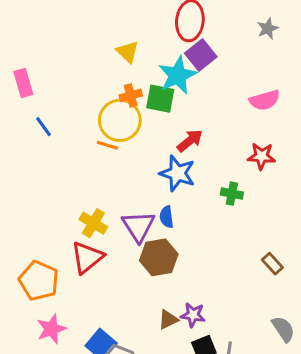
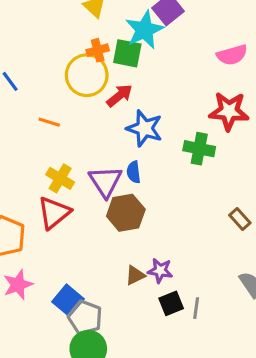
red arrow: (190, 141) -> (120, 96), moved
orange line: (107, 145) -> (49, 122), moved
red star: (261, 156) -> (229, 111), size x1.4
green cross: (232, 194) -> (199, 149), size x1.4

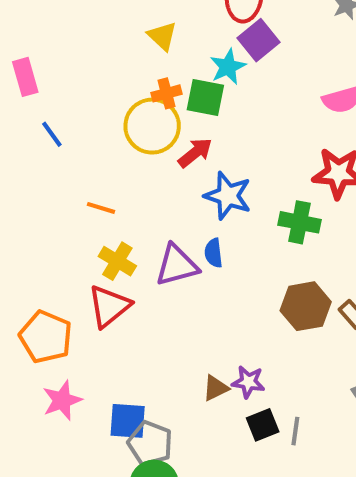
cyan star: (145, 30) -> (228, 67), size x0.7
orange line: (49, 122) -> (101, 208), moved
purple triangle: (105, 181) -> (177, 265), turned 48
brown hexagon: (126, 213) -> (306, 306), moved
blue square: (68, 300) -> (128, 421), turned -36

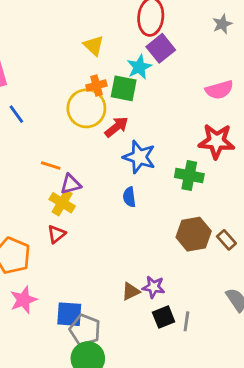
purple triangle: (177, 265) -> (71, 184), moved, size x0.7
red triangle: (109, 306) -> (56, 234), size x0.6

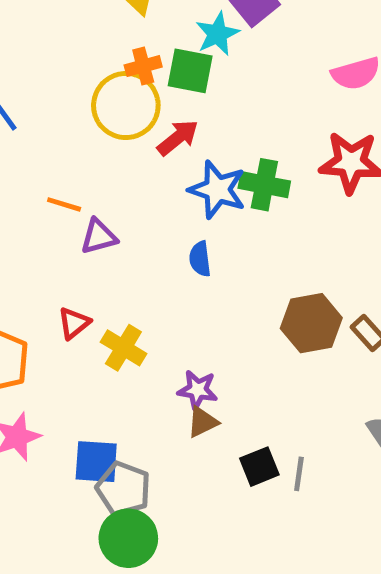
green cross: (189, 176) -> (264, 185), moved
yellow cross: (62, 203) -> (123, 348), moved
purple star: (154, 287) -> (198, 390), moved

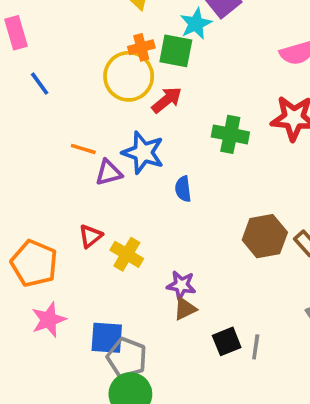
blue star: (217, 190) -> (143, 153), moved

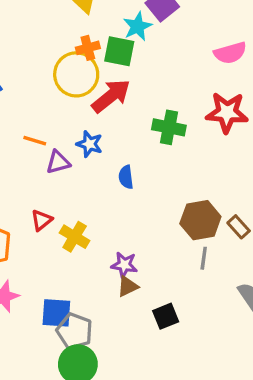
red arrow: (167, 100) -> (111, 96), size x1.4
blue star: (143, 153) -> (89, 144), size x0.7
gray line: (256, 347) -> (204, 258), moved

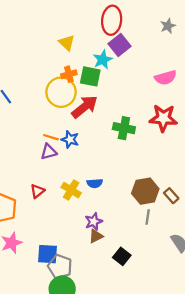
orange line: (35, 141) -> (51, 137), moved
blue semicircle: (126, 177) -> (95, 183), moved, turned -88
yellow cross: (75, 237) -> (71, 190), moved
purple star: (124, 265) -> (94, 222), turned -30
black square: (166, 316) -> (122, 256), turned -30

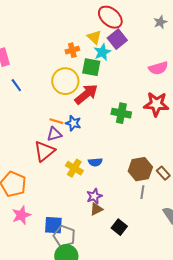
red ellipse: (112, 20) -> (110, 17), turned -55
yellow triangle: (67, 43) -> (94, 37), moved
orange cross: (69, 74) -> (72, 50), moved
red triangle: (37, 191) -> (44, 151), moved, size x1.6

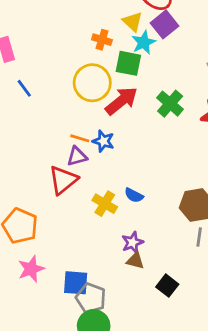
orange cross: (72, 50) -> (102, 40), turned 32
green cross: (121, 113) -> (170, 104), moved, turned 30
blue semicircle: (95, 162) -> (134, 195), turned 32
brown triangle: (96, 209) -> (135, 261), turned 40

